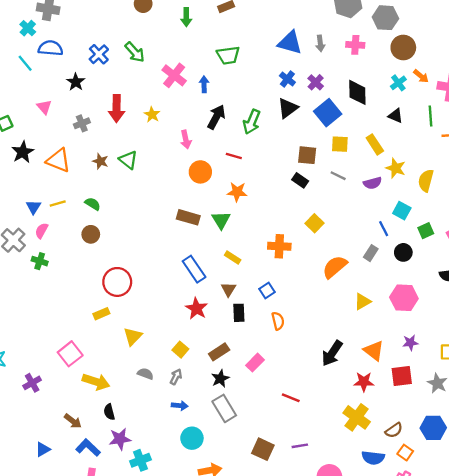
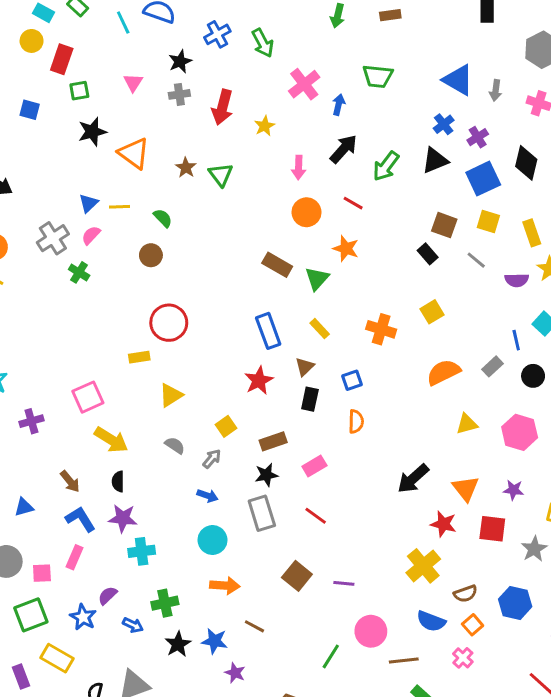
gray cross: (82, 123) -> (179, 94), moved
red line: (291, 398) -> (316, 516), moved

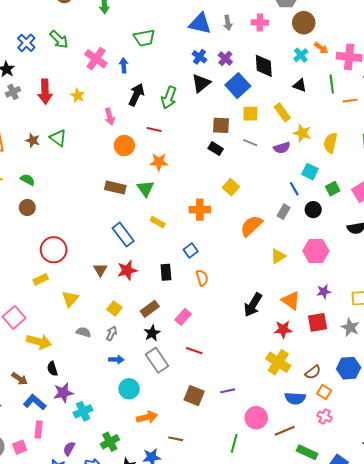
brown triangle: (305, 367) -> (100, 270), moved
red star: (259, 381) -> (127, 270), turned 30

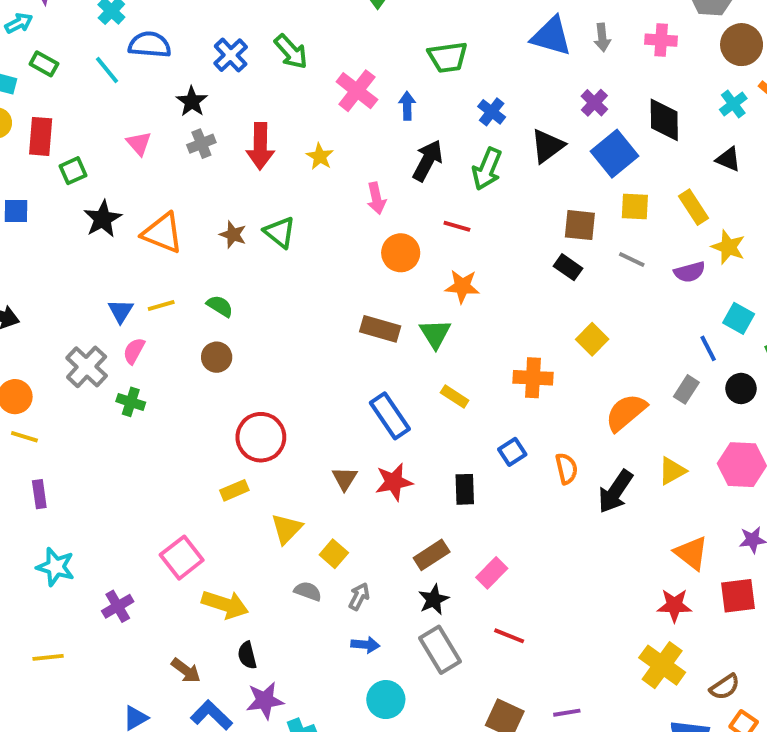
blue cross: (199, 57) -> (492, 112), moved
orange semicircle: (202, 278) -> (566, 469), moved
black arrow: (253, 305) -> (615, 492), moved
yellow square: (114, 308) -> (334, 554), moved

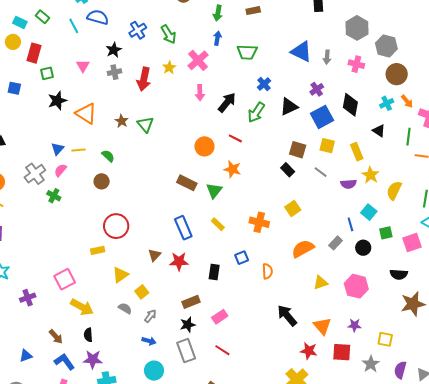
blue arrow: (407, 106) -> (217, 38), moved
yellow star: (320, 156) -> (169, 68), moved
pink arrow: (376, 198) -> (200, 93), moved
black arrow: (615, 492) -> (287, 315), moved, turned 95

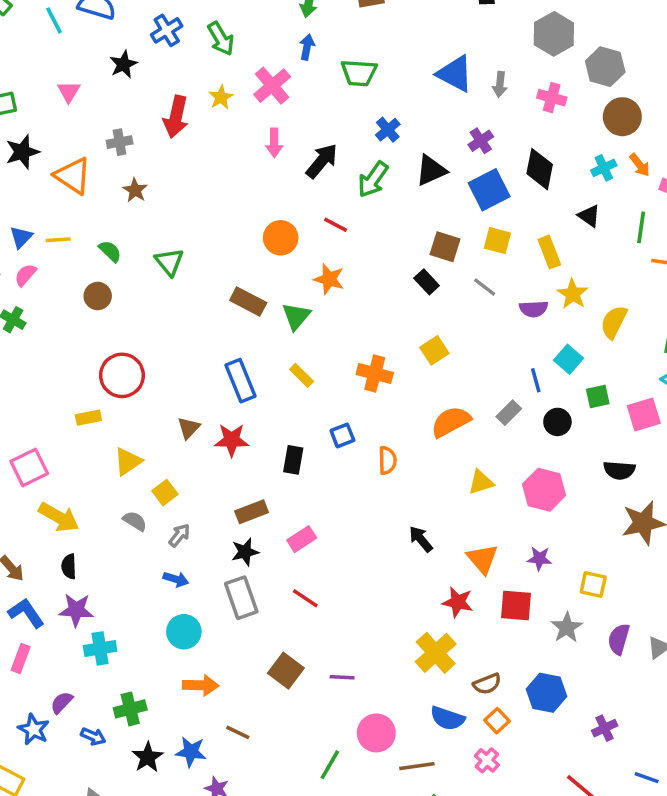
gray cross: (114, 72) -> (120, 142), moved
green triangle: (145, 124) -> (169, 262), moved
black arrow: (287, 315) -> (421, 539), size x0.7

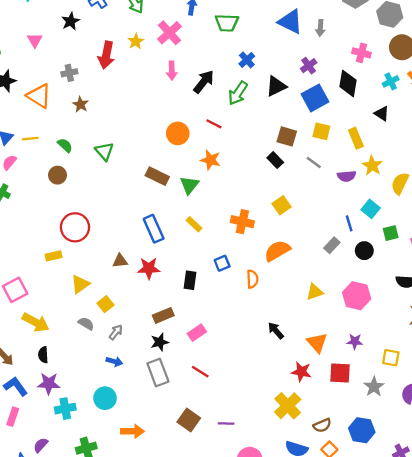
pink cross: (552, 98) -> (361, 53), moved
orange semicircle: (451, 422) -> (277, 251), moved
brown triangle: (189, 428) -> (120, 261), turned 42
cyan circle: (184, 632) -> (105, 398), moved

